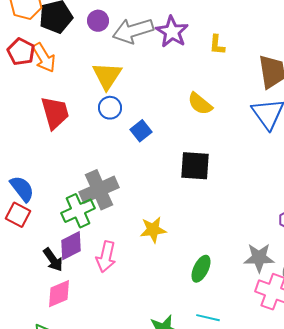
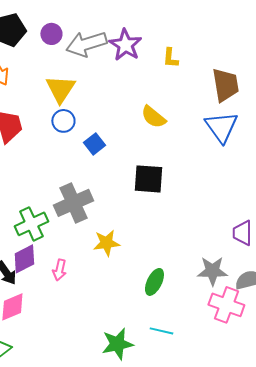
gray cross: (99, 190) -> (73, 203), moved
pink arrow: (106, 257) -> (59, 270), size x0.7

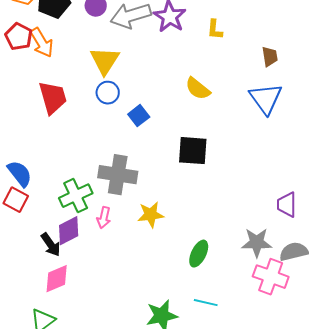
brown trapezoid: (225, 85) -> (270, 57), size x0.6
gray cross: (73, 203) -> (118, 175), turned 33
pink arrow: (59, 270) -> (104, 218), moved

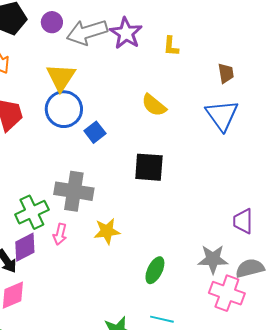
blue circle: (108, 93) -> (64, 109), size x1.6

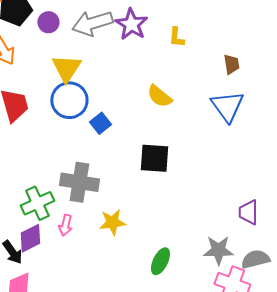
purple circle: (52, 22) -> (48, 22), moved

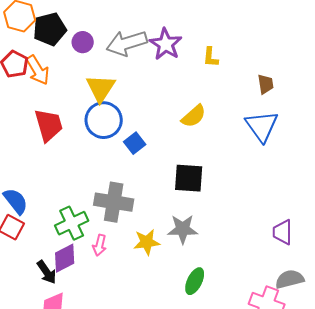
yellow semicircle: (159, 96) -> (194, 116), turned -80
gray star: (218, 250) -> (183, 229), moved

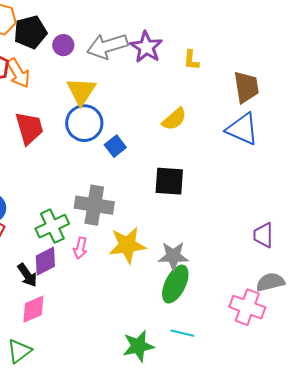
brown trapezoid: (266, 84) -> (246, 87), size x1.6
blue triangle: (262, 126) -> (242, 129), turned -30
gray star: (183, 229) -> (173, 256), moved
yellow star: (147, 242) -> (127, 245), size x1.4
green ellipse: (195, 281) -> (175, 284), size x1.4

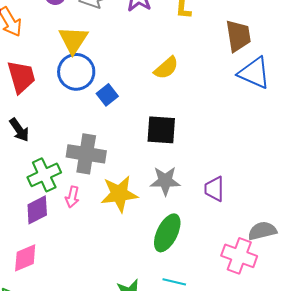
blue triangle: (242, 129) -> (254, 73), moved
purple trapezoid: (263, 235) -> (214, 189), moved
gray star: (173, 256) -> (165, 181), moved
black arrow: (27, 275) -> (19, 130), moved

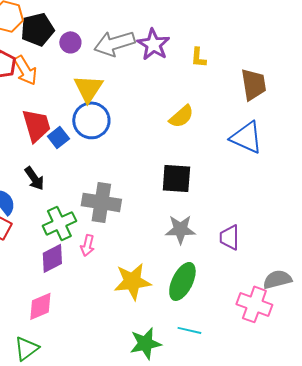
blue triangle: (254, 73) -> (246, 137), moved
blue square: (107, 95) -> (58, 137), moved
yellow star: (119, 194) -> (132, 281), moved

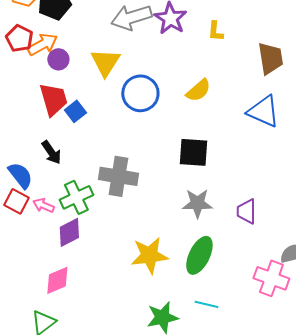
purple circle: (70, 42) -> (58, 59), moved
orange arrow: (25, 70) -> (42, 44), turned -88
blue circle: (91, 120) -> (140, 93), moved
pink arrow: (87, 245) -> (43, 205), moved, turned 100

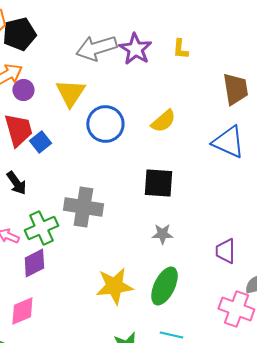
yellow L-shape: (215, 31) -> (180, 49), moved
gray star: (197, 203) -> (162, 234), size x0.7
purple trapezoid: (246, 211) -> (225, 251), moved

